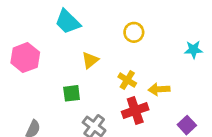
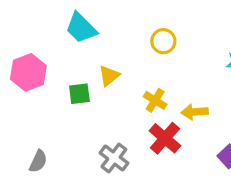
green square: (72, 93) -> (79, 94), moved
red cross: (135, 111) -> (165, 138), turned -30

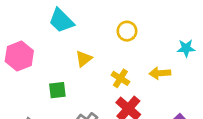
green square: (79, 94) -> (57, 90), moved
yellow arrow: (195, 112) -> (160, 73), moved

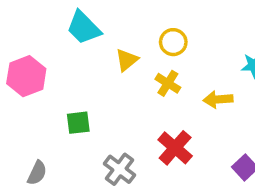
yellow triangle: (84, 59) -> (127, 60), moved
yellow cross: (120, 78) -> (168, 83), moved

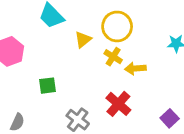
yellow circle: (173, 42) -> (117, 26), size x1.5
yellow arrow: (218, 99) -> (135, 68), moved

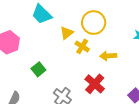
yellow cross: (113, 57) -> (82, 46), moved
green square: (48, 86) -> (38, 69), turned -32

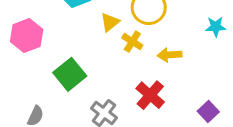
green square: (38, 69) -> (70, 74), size x1.5

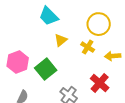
yellow triangle: (110, 22) -> (61, 40), moved
pink hexagon: (27, 36) -> (18, 62), moved

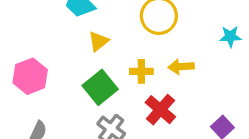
yellow cross: (88, 47) -> (141, 71), moved, turned -32
green square: (46, 69) -> (100, 87), moved

